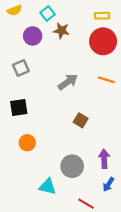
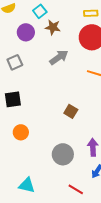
gray arrow: (68, 82) -> (59, 57), moved
cyan triangle: (48, 186) -> (27, 185), moved

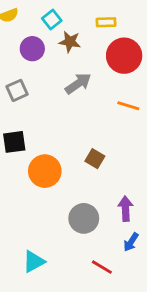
yellow rectangle: (91, 13) -> (106, 22), moved
orange circle: (21, 132) -> (45, 171), moved, size x1.5
cyan triangle: (27, 185) -> (34, 262), turned -42

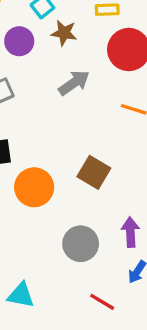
brown square: (95, 159) -> (94, 172), size x1.4
cyan triangle: (34, 262) -> (21, 295), turned 40

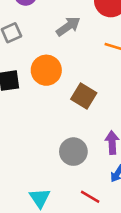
orange circle: (34, 187) -> (46, 70), moved
cyan triangle: (21, 295) -> (40, 198), moved, turned 45

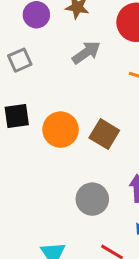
orange circle: (46, 70) -> (61, 130), moved

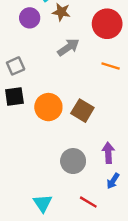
gray square: (20, 60) -> (16, 66), moved

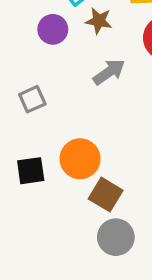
black square: (14, 96) -> (31, 171), moved
brown square: (82, 111) -> (106, 195), moved

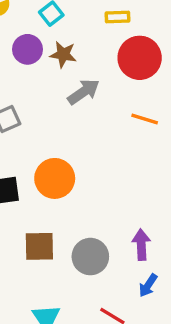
brown star: (99, 21) -> (63, 54), moved
brown square: (106, 195) -> (39, 246), moved, turned -32

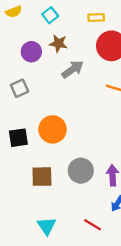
purple circle: (27, 49) -> (31, 52), moved
gray circle: (90, 257) -> (81, 171), moved

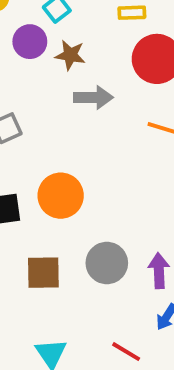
purple circle: (31, 52) -> (30, 42), moved
gray arrow: (73, 69) -> (93, 97), turned 35

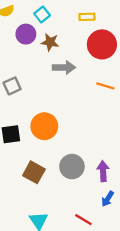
brown square: (43, 273) -> (34, 172), turned 30

